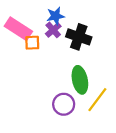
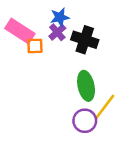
purple circle: (64, 104) -> (85, 121), moved

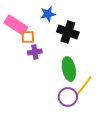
purple cross: (57, 32) -> (35, 52), moved, turned 32

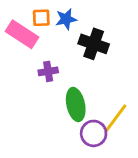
orange square: (28, 37) -> (41, 18), moved
green ellipse: (69, 69) -> (76, 104), moved

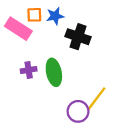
purple cross: (48, 71) -> (29, 70), moved
green ellipse: (76, 104) -> (54, 72), moved

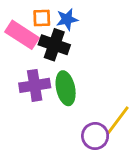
black cross: (78, 37) -> (54, 45), moved
purple cross: (29, 70) -> (35, 85), size x1.5

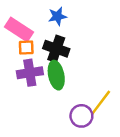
orange square: (42, 18) -> (26, 47), moved
black cross: (54, 45) -> (56, 49), moved

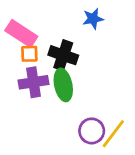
blue star: (57, 16) -> (93, 19), moved
yellow line: (101, 103) -> (113, 134), moved

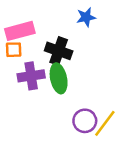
pink rectangle: (21, 34) -> (20, 31), turned -48
orange square: (29, 54) -> (14, 50), moved

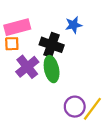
blue star: (86, 17) -> (74, 25), moved
purple cross: (31, 76) -> (27, 67), turned -30

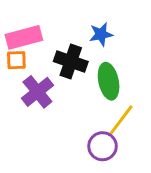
green ellipse: (52, 69) -> (109, 81), moved
yellow line: (92, 109) -> (121, 121), moved

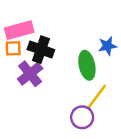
blue star: (101, 34) -> (108, 46), moved
black cross: (71, 62) -> (41, 50), moved

